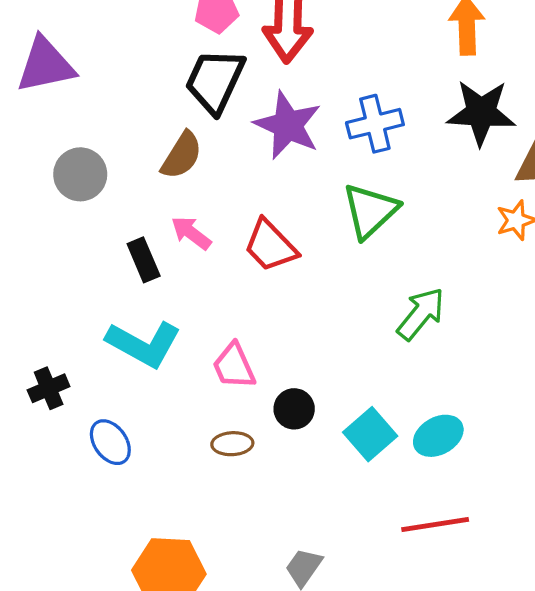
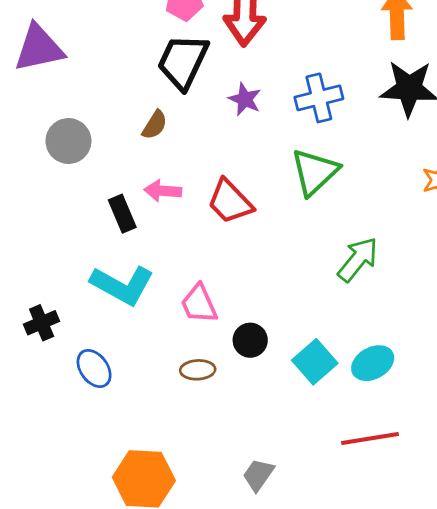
purple star: (288, 125) -> (245, 99), size x0.6
brown semicircle: (182, 155) -> (155, 125), size x0.7
pink arrow: (191, 233) -> (163, 191), turned -33

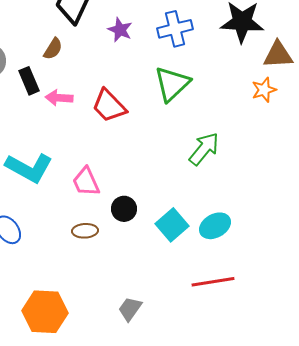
black rectangle: (122, 214) -> (29, 81), moved

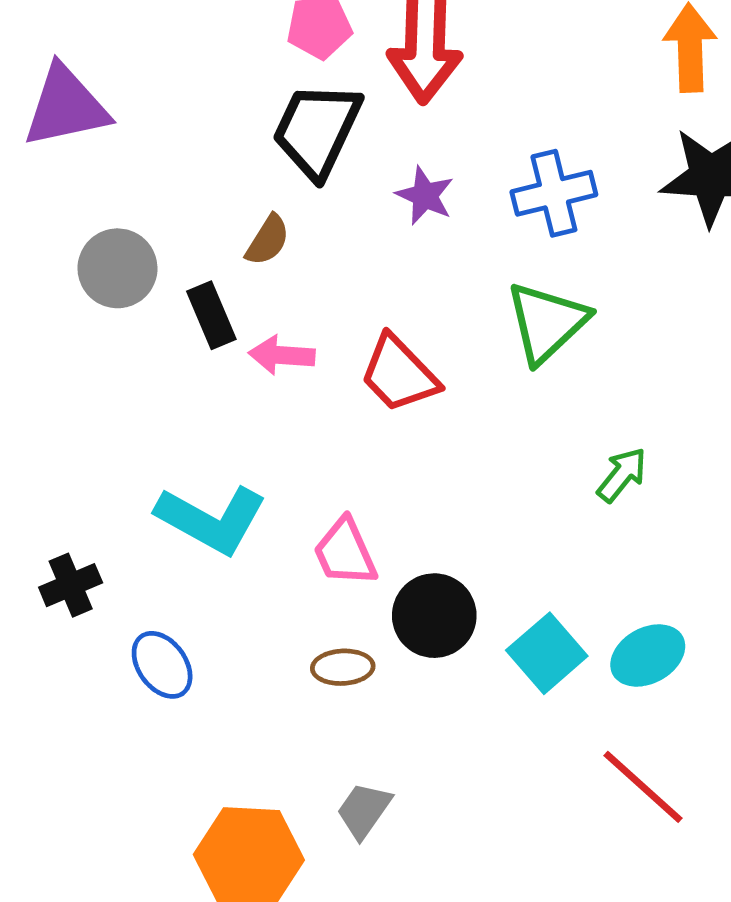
green arrow: (204, 149) -> (622, 475), size x0.7
black circle: (124, 209) -> (434, 616), size x1.4
red line: (213, 282) -> (643, 787), turned 51
gray trapezoid: (130, 309) -> (364, 810), moved

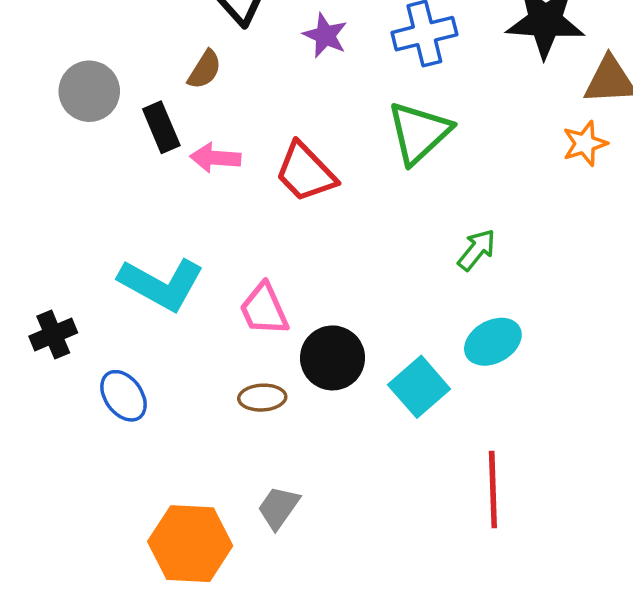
cyan ellipse: (648, 655) -> (493, 342), moved
red line: (643, 787) -> (493, 489), turned 46

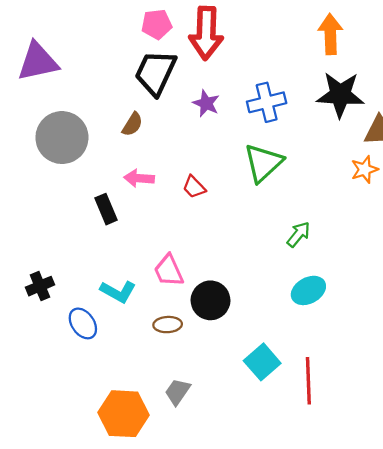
gray circle: (89, 91) -> (62, 138), size x1.4
black rectangle: (161, 127) -> (106, 209), moved
red trapezoid: (306, 172) -> (194, 187), size x0.6
cyan L-shape: (161, 284) -> (118, 292), moved, size x0.7
cyan square: (419, 387) -> (262, 362), moved

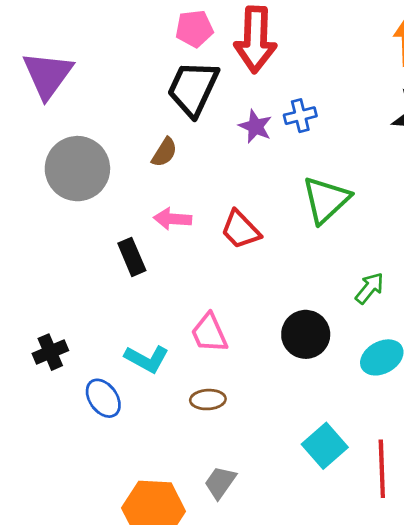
purple triangle: (38, 62) -> (48, 75), turned -42
blue cross: (267, 102) -> (300, 116), moved, size x0.7
red trapezoid: (194, 187) -> (240, 230), size x1.4
black circle: (211, 300) -> (306, 334), moved

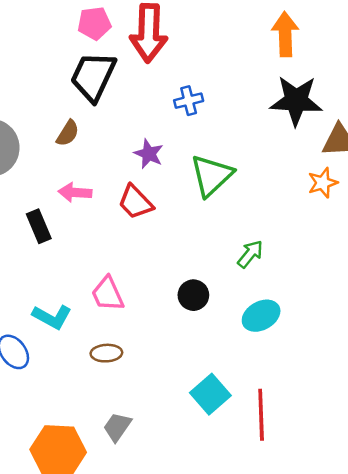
purple star: (255, 126) -> (149, 154), moved
black circle: (306, 334) -> (193, 295), size x0.7

